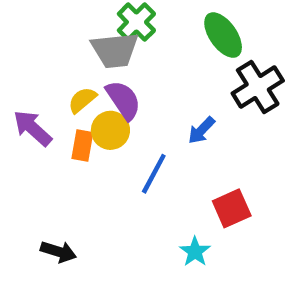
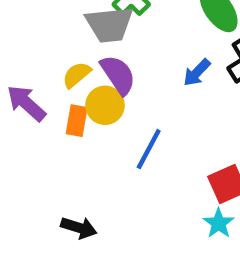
blue arrow: (201, 130) -> (197, 73), moved
black arrow: (58, 252) -> (79, 228), moved
cyan star: (195, 252) -> (219, 223), moved

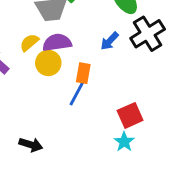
purple semicircle: (118, 75) -> (57, 43), turned -64
orange rectangle: (77, 121) -> (83, 73), moved

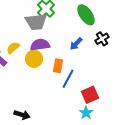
black cross: (148, 34) -> (102, 39), size x0.6
yellow semicircle: (29, 43) -> (13, 48), moved
blue line: (77, 92) -> (68, 79), moved

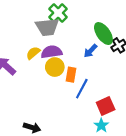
green ellipse: (86, 15) -> (103, 34), moved
yellow semicircle: (13, 48) -> (33, 53), moved
yellow circle: (34, 59) -> (55, 67), moved

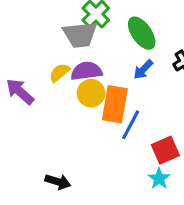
green ellipse: (103, 34) -> (142, 33), moved
orange rectangle: (71, 75) -> (115, 104), size x1.6

